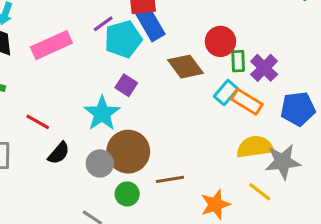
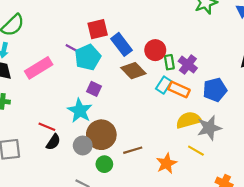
purple line: (103, 24) -> (72, 48), turned 72
blue rectangle: (150, 24) -> (122, 44), moved
red line: (38, 122) -> (47, 127), moved

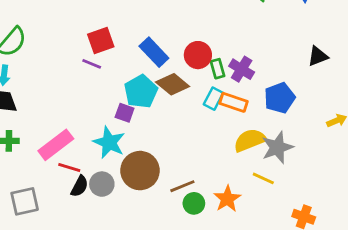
red square: (98, 29) -> (101, 40), moved
cyan pentagon: (88, 57) -> (141, 92), moved
pink rectangle: (39, 68) -> (56, 145), moved
gray circle: (83, 145) -> (102, 184), moved
green circle: (104, 164) -> (194, 203), moved

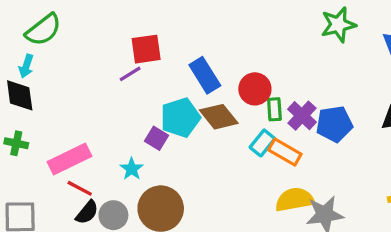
purple line: (92, 64) -> (130, 74), turned -66
blue pentagon: (280, 98) -> (334, 124), moved
cyan star: (109, 142) -> (132, 169), size x0.6

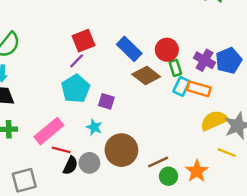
green rectangle: (274, 109) -> (175, 68), moved
cyan pentagon: (180, 118) -> (76, 89), moved

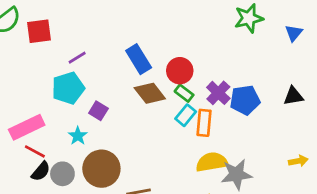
red square: (84, 41) -> (39, 31), moved
green rectangle: (175, 68) -> (184, 93), turned -49
orange rectangle: (199, 89) -> (204, 123), turned 65

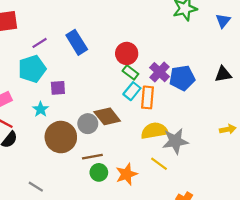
blue rectangle: (139, 59) -> (77, 42), moved
brown diamond: (150, 93) -> (107, 116), moved
purple square: (98, 111) -> (58, 88), turned -35
gray circle: (62, 174) -> (88, 124), moved

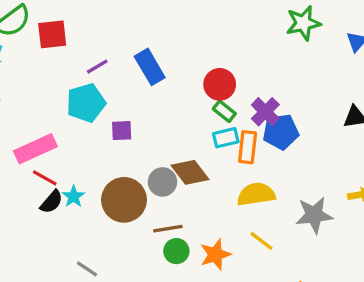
blue pentagon: (182, 78) -> (281, 132), moved
cyan rectangle: (132, 91) -> (226, 138), turned 36
cyan star: (41, 109) -> (74, 196), moved
gray star: (175, 141) -> (314, 215), moved

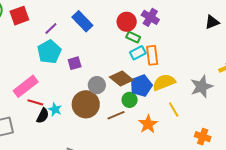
purple cross: (265, 112) -> (150, 17), moved
blue pentagon: (281, 132) -> (141, 86), moved
gray circle: (162, 182) -> (97, 85), moved
yellow line: (261, 241) -> (174, 109), turned 35
green circle: (176, 251) -> (130, 100), moved

